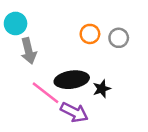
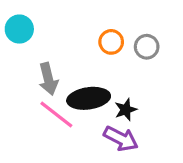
gray arrow: (29, 51) -> (48, 79), moved
purple arrow: (74, 112) -> (121, 139), moved

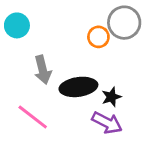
gray circle: (147, 47) -> (124, 23), moved, size x1.5
pink line: (56, 114) -> (33, 117), moved

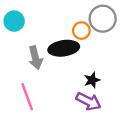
black ellipse: (78, 87) -> (64, 48), moved
pink line: (33, 117) -> (27, 97), turned 32

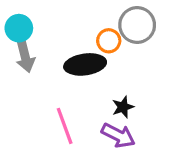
gray arrow: (35, 58) -> (25, 57), moved
pink line: (27, 97) -> (65, 126), moved

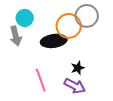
cyan circle: (19, 28) -> (25, 18), moved
orange circle: (109, 41) -> (69, 26), size x1.6

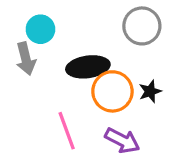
orange circle: (69, 26) -> (112, 91), moved
black star: (78, 68) -> (150, 91), moved

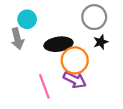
black star: (150, 91) -> (101, 42), moved
purple arrow: (122, 140) -> (75, 80), moved

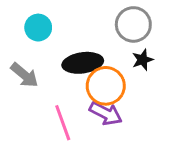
gray arrow: (17, 39) -> (24, 75), moved, turned -36

